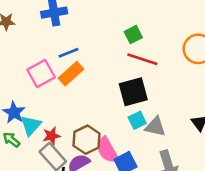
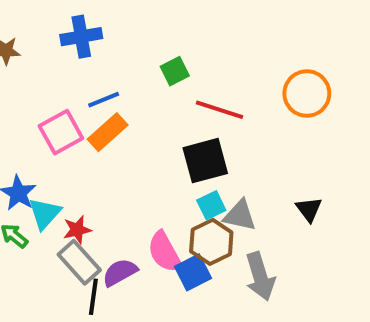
green square: (133, 35) -> (175, 71), moved
brown hexagon: (87, 140) -> (211, 242), moved

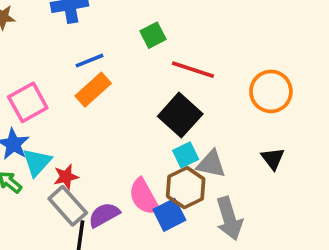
orange circle: (307, 94) -> (271, 91), moved
pink square: (61, 132) -> (28, 102), moved
black square: (205, 161) -> (180, 115), turned -33

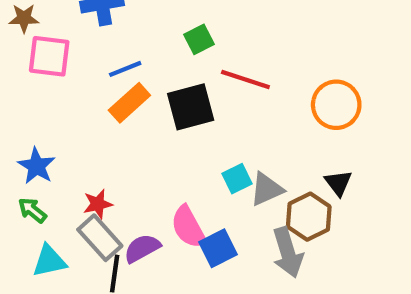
pink square: (28, 102) -> (49, 56), moved, turned 36
black square: (180, 115) -> (191, 107), moved, turned 33
cyan triangle: (37, 162) -> (49, 261), moved, turned 36
gray triangle: (211, 164) -> (267, 189), turned -36
brown hexagon: (186, 188) -> (309, 217), moved

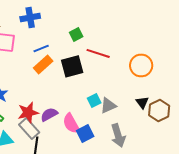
red star: (98, 204) -> (28, 112), size x1.5
brown hexagon: (309, 217) -> (159, 110), moved
purple semicircle: (142, 248) -> (49, 114), moved

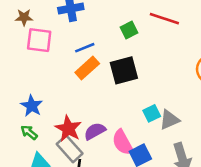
red line: (98, 53) -> (164, 19), moved
red star: (28, 112) -> (68, 129), turned -30

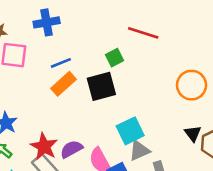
green square: (129, 30) -> (114, 58), moved
cyan square: (152, 113) -> (130, 131), size x1.5
gray triangle: (169, 120) -> (139, 150), moved

